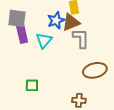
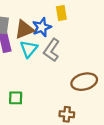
brown triangle: (71, 22) -> (24, 29), moved
gray L-shape: (81, 38) -> (52, 50), moved, turned -145

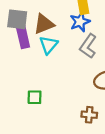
blue star: (42, 27) -> (80, 22), moved
gray L-shape: (52, 50) -> (88, 46), moved

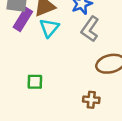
purple rectangle: (23, 37) -> (23, 19), turned 45

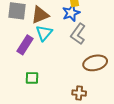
purple rectangle: (23, 19) -> (25, 45), moved

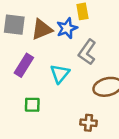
blue star: (71, 13) -> (67, 28), moved
cyan triangle: (44, 33) -> (60, 74), moved

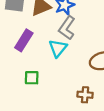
gray L-shape: (87, 52) -> (67, 28), moved

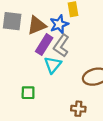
purple rectangle: (24, 40) -> (44, 45), moved

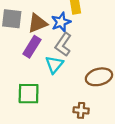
purple rectangle: (44, 45) -> (32, 47), moved
green square: (28, 93) -> (29, 94), size x1.5

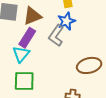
blue star: (61, 22) -> (66, 21), moved
cyan triangle: (54, 65) -> (21, 54), moved

